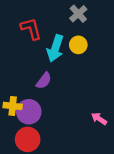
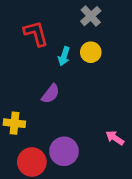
cyan arrow: (55, 48) -> (64, 56), size x0.6
purple circle: (29, 112) -> (64, 151), moved

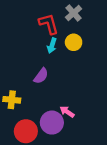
red L-shape: (36, 33) -> (49, 24), moved
pink arrow: (115, 138) -> (67, 112), moved

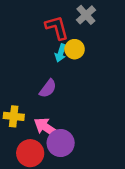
yellow circle: (74, 42) -> (75, 49), moved
pink arrow: (67, 112) -> (47, 128), moved, size x1.5

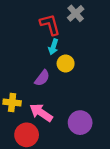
yellow circle: (75, 49) -> (66, 64), moved
purple circle: (61, 143) -> (80, 123), moved

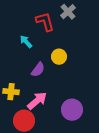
cyan arrow: (53, 47) -> (26, 42), moved, turned 120
pink arrow: (41, 113) -> (37, 101), turned 105

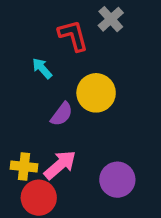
yellow circle: (59, 57) -> (96, 93), size x1.5
yellow cross: (11, 92) -> (24, 167), moved

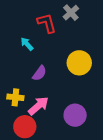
yellow circle: (96, 93) -> (79, 63), moved
yellow cross: (24, 167) -> (15, 97), moved

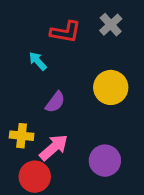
gray cross: (71, 13) -> (111, 25), moved
red L-shape: (47, 23) -> (65, 32), turned 115

